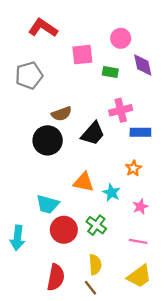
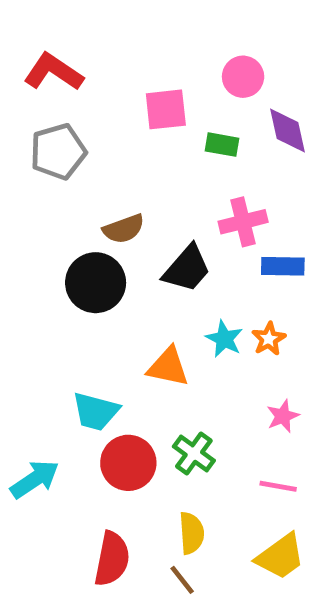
red L-shape: (43, 28) -> (53, 72), moved
cyan star: (111, 193) -> (224, 339), moved
cyan arrow: (17, 238) -> (35, 479), turned -130

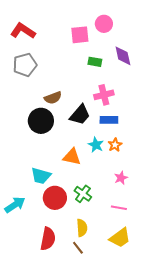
pink circle: (243, 77) -> (104, 24), moved
pink square: (166, 109) -> (80, 35), moved
blue rectangle: (283, 266) -> (109, 120), moved

